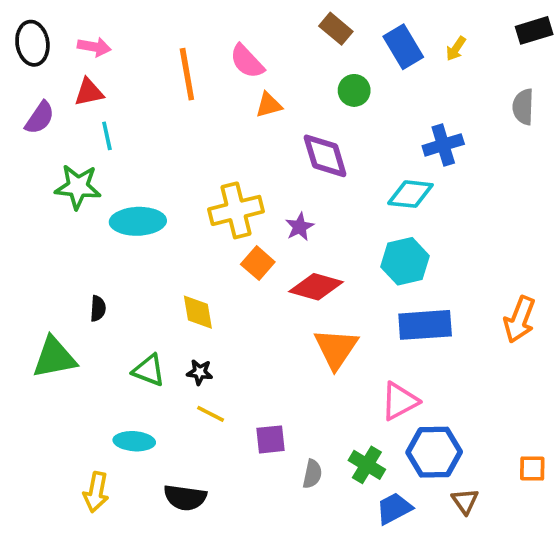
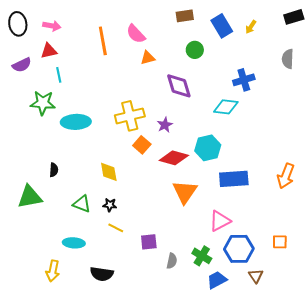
brown rectangle: (336, 29) -> (185, 16), turned -48
purple semicircle: (40, 118) -> (22, 65), turned 30
cyan hexagon: (405, 261) -> (208, 148), moved
orange square: (532, 468) -> (280, 242), moved

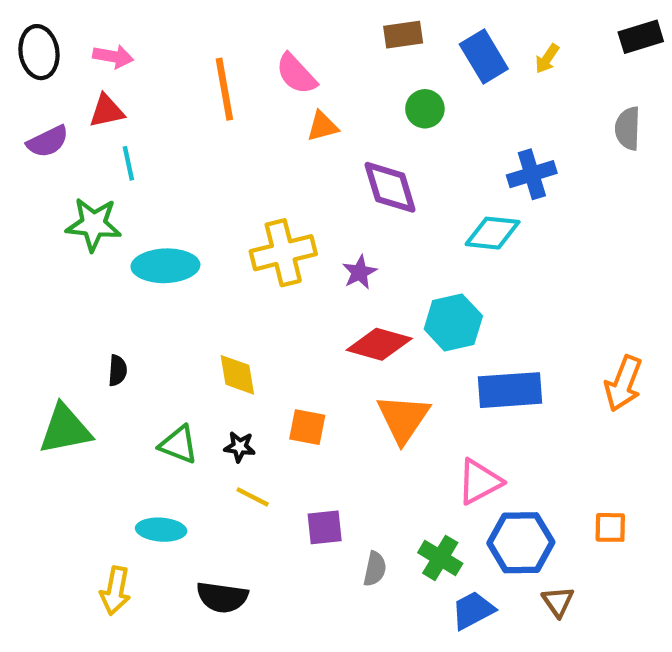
orange square: (142, 145) -> (307, 427), moved, turned -30

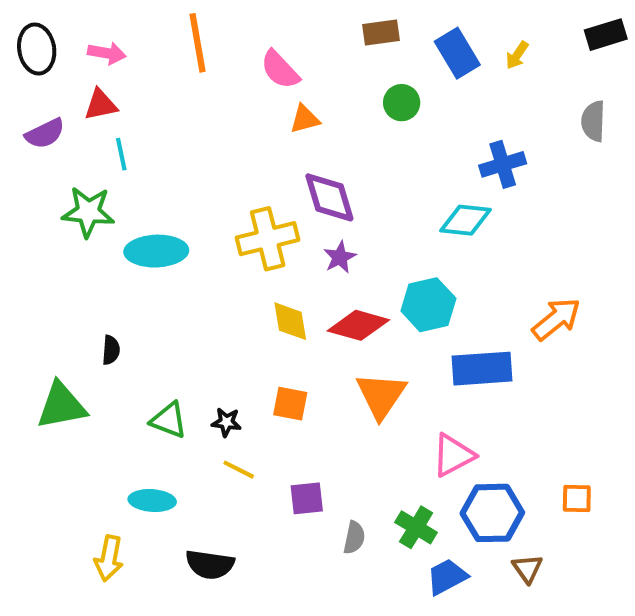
orange line: (224, 89) -> (197, 43), moved
purple diamond: (390, 187) -> (329, 197), moved
yellow diamond: (237, 375) -> (290, 321), moved
orange arrow: (623, 384) -> (556, 319), moved, turned -150

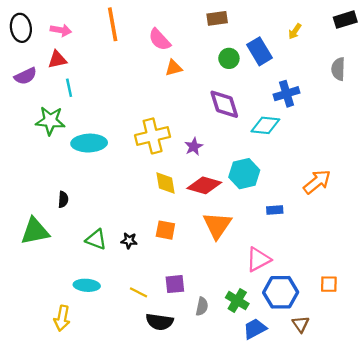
blue rectangle: (457, 53) -> (260, 51), moved
purple diamond: (329, 197) -> (224, 104), moved
blue rectangle: (482, 369) -> (275, 210), size x0.5
yellow line: (239, 470) -> (138, 292), moved
black semicircle: (210, 564) -> (160, 322), moved

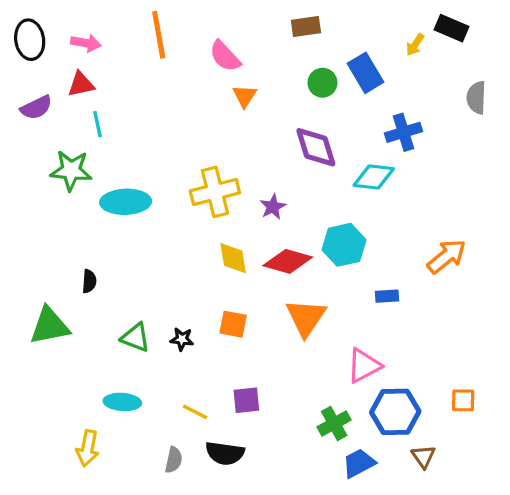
black rectangle: (345, 20) -> (452, 28), moved, turned 40
orange triangle: (174, 68) -> (245, 96), turned -42
green cross: (237, 301) -> (334, 423), turned 30
gray semicircle: (202, 306) -> (174, 460), moved

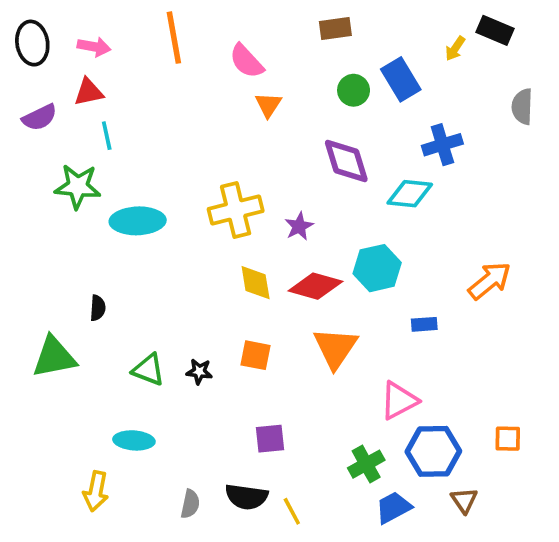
yellow line: (195, 412) -> (292, 511), moved, turned 35

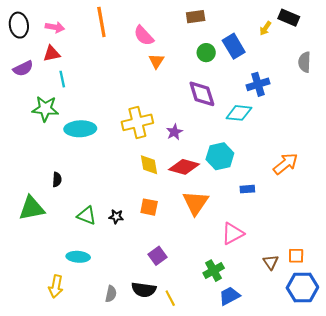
purple square: (270, 439) -> (157, 256), turned -30
blue hexagon: (433, 451) -> (302, 287), moved
brown triangle: (464, 500) -> (271, 262), moved

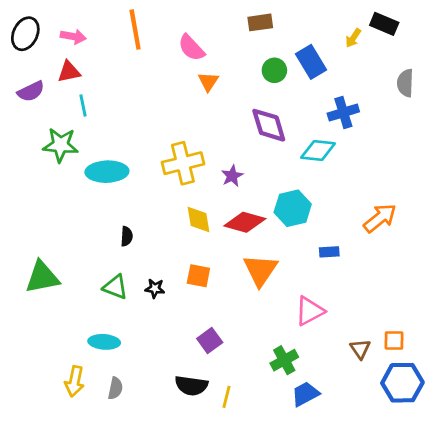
black ellipse: (19, 25) -> (25, 34), turned 35
black semicircle: (57, 180) -> (127, 236), moved
gray semicircle: (111, 294) -> (115, 388), moved
yellow line: (170, 298) -> (227, 397), turned 42

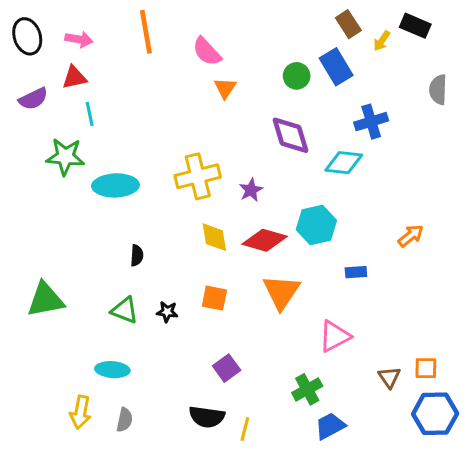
brown rectangle: (260, 22) -> (348, 24), moved, turned 65
black ellipse: (25, 34) -> (27, 36), turned -44
orange arrow: (380, 218) -> (411, 236), size x0.7

